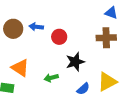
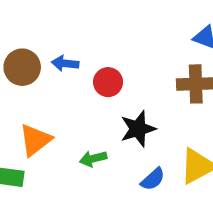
orange triangle: (20, 68) -> (35, 140), turned 48

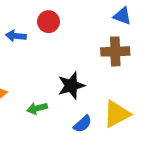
red circle: (108, 82) -> (48, 22), moved

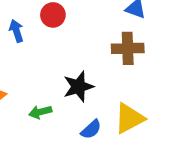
blue arrow: (16, 36) -> (16, 31), turned 66

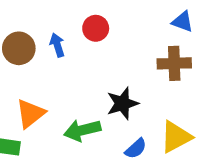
green arrow: (40, 112) -> (82, 130), size x1.5

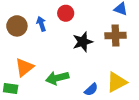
black star: (122, 103) -> (83, 42), moved

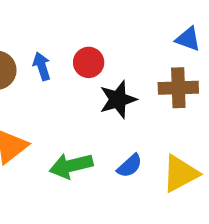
red circle: (66, 13) -> (89, 62), moved
blue semicircle: (91, 90) -> (130, 166), moved

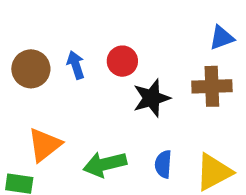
blue triangle: (188, 39) -> (222, 38), turned -40
blue semicircle: (130, 166) -> (163, 164), turned 136

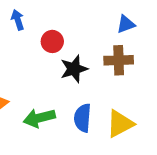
blue arrow: (76, 65) -> (18, 20), moved
blue semicircle: (163, 164) -> (83, 118), size x1.4

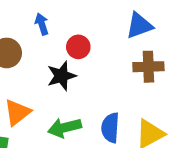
blue triangle: (126, 24) -> (139, 26), moved, size x1.4
black star: (74, 69) -> (62, 76), moved

